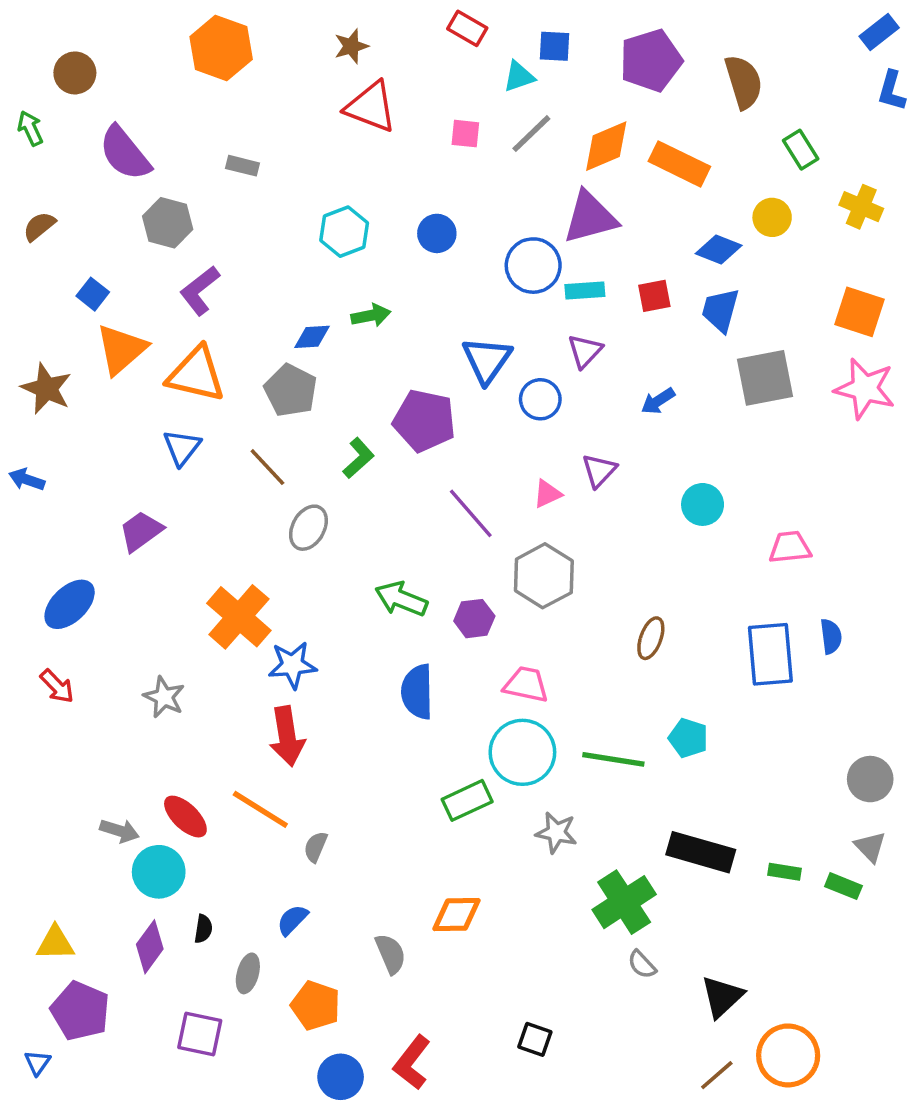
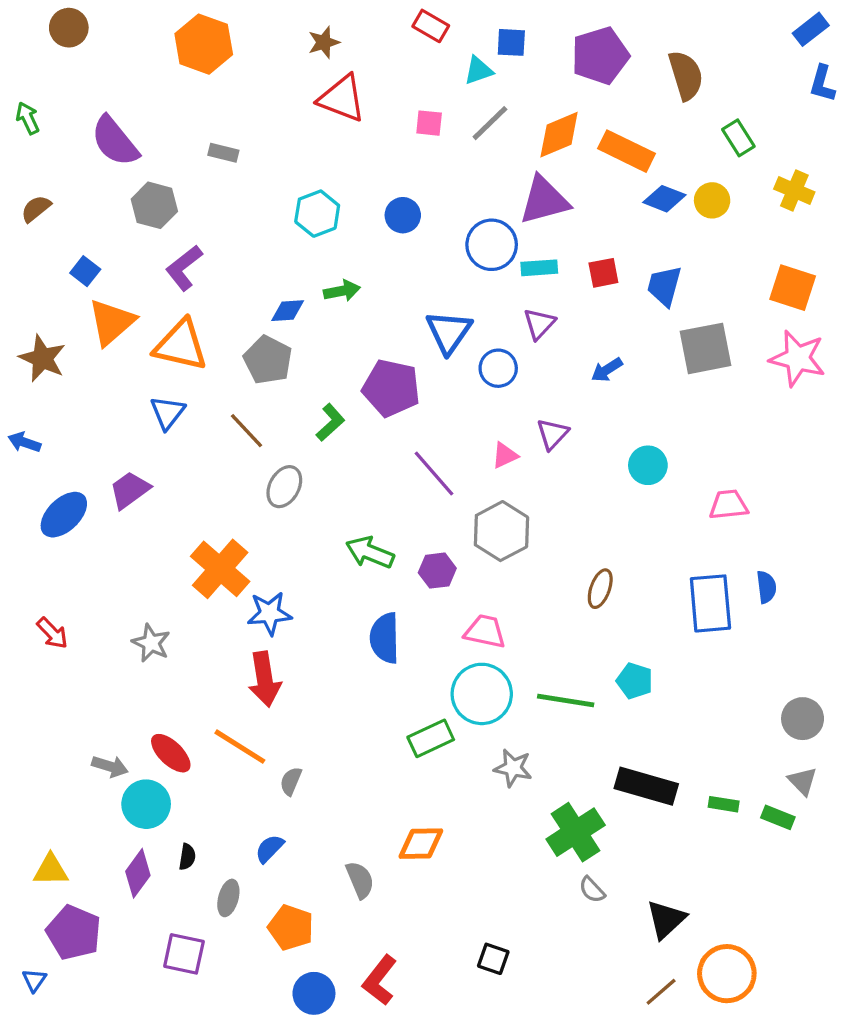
brown circle: (75, 73) -> (69, 28), moved
blue diamond: (719, 249) -> (664, 199), moved
blue ellipse: (70, 604) -> (64, 515), moved

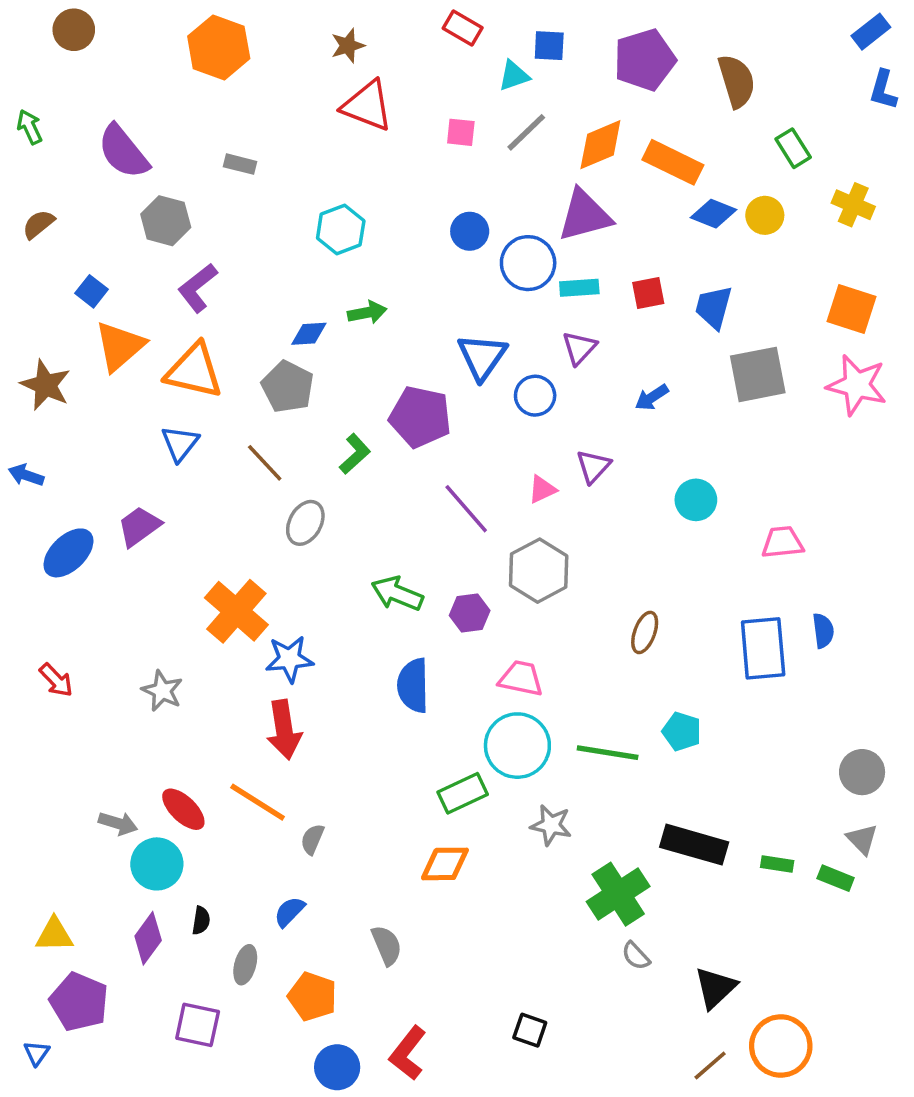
blue circle: (403, 215) -> (470, 231), moved
orange diamond: (421, 844) -> (445, 864), moved

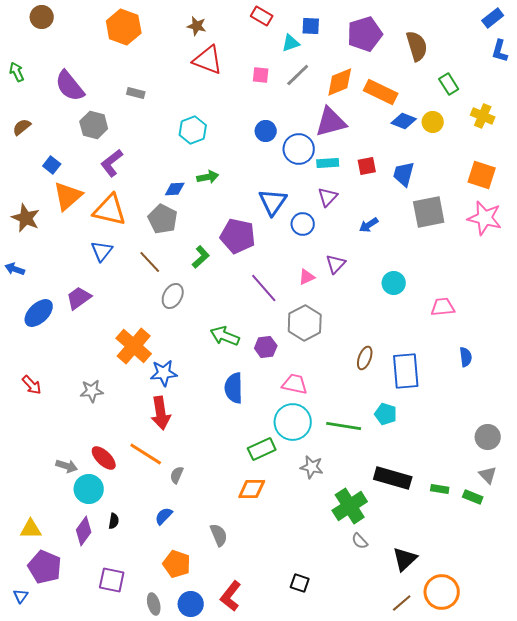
brown star: (348, 46) -> (197, 26), turned 30
blue rectangle: (763, 648) -> (406, 371), moved
gray star: (162, 691) -> (92, 391), turned -30
gray ellipse: (245, 965) -> (154, 604), moved, turned -30

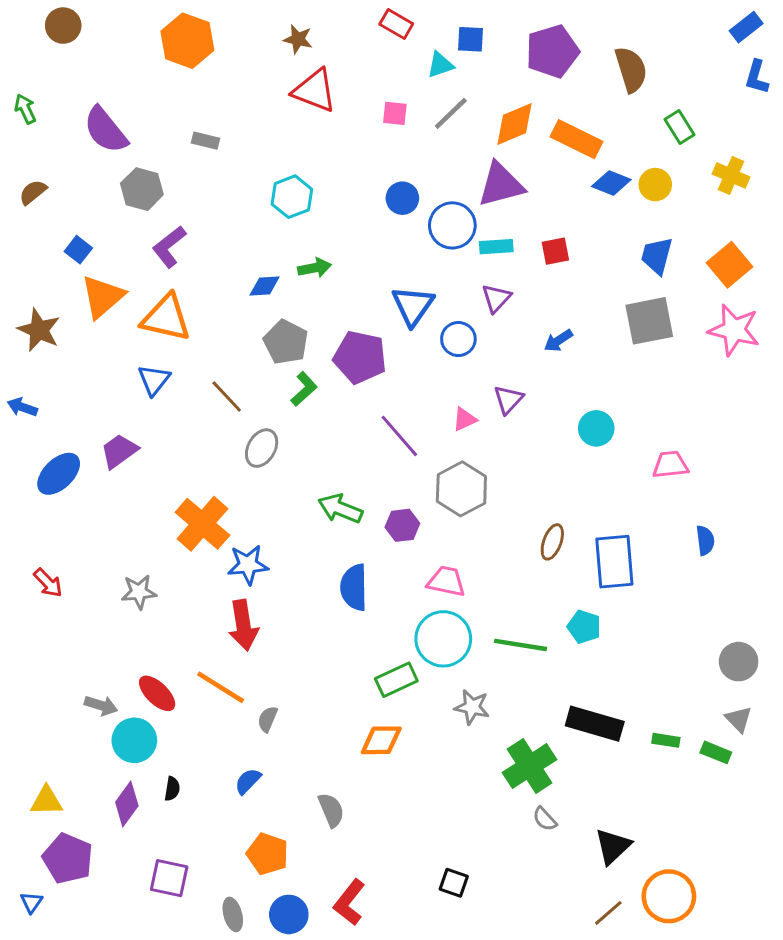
blue trapezoid: (404, 174) -> (657, 256), moved
orange square: (482, 175) -> (729, 265), turned 32
gray pentagon: (163, 219) -> (286, 342), moved

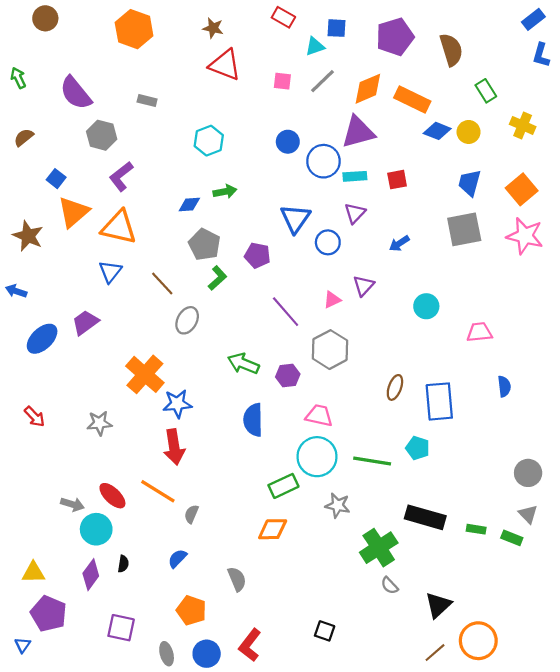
purple pentagon: (360, 357) -> (257, 255), size x0.7

